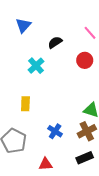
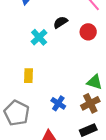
black semicircle: (55, 42) -> (60, 22), moved

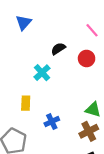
cyan cross: (39, 37) -> (42, 73), moved
blue cross: (58, 103) -> (52, 122), moved, turned 32

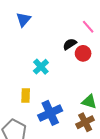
black semicircle: (58, 49) -> (70, 44), moved
blue cross: (52, 122) -> (50, 113), size x1.6

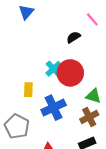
red circle: (83, 53) -> (70, 73), moved, size x1.6
cyan cross: (41, 67) -> (54, 69), moved

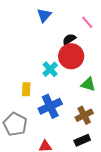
blue triangle: (26, 12) -> (44, 15), moved
red circle: (70, 73) -> (71, 56), moved
green triangle: (93, 96) -> (88, 84), moved

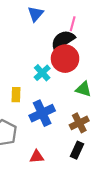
pink line: (87, 22) -> (73, 24), moved, turned 56
black semicircle: (69, 39) -> (63, 40), size x1.6
black rectangle: (82, 140) -> (77, 150), turned -42

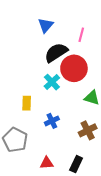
black semicircle: (63, 40) -> (56, 53), moved
blue cross: (42, 113) -> (52, 121), size x0.6
black rectangle: (77, 150) -> (76, 164), moved

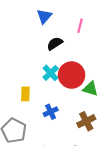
black semicircle: (56, 53) -> (55, 44), size x0.7
red circle: (74, 68) -> (72, 75), moved

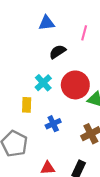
blue triangle: (44, 16) -> (47, 23), turned 42
cyan cross: (51, 73) -> (43, 83), moved

